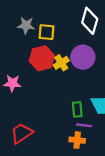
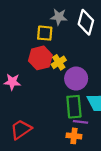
gray star: (26, 25) -> (59, 17), moved
purple circle: (83, 57) -> (76, 79), moved
green rectangle: (77, 109) -> (74, 107), size x1.5

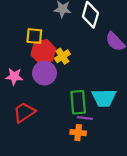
yellow square: (45, 33) -> (34, 36), moved
purple circle: (76, 79) -> (44, 73), moved
red trapezoid: (21, 129) -> (24, 112), moved

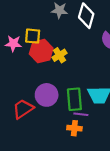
purple circle: (44, 73) -> (47, 95), moved
pink star: (14, 76) -> (13, 44), moved

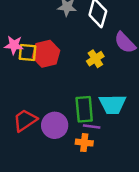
yellow square: (33, 36) -> (27, 53), moved
yellow cross: (59, 55) -> (95, 59), moved
purple circle: (47, 95) -> (55, 125), moved

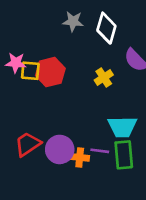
green rectangle: (84, 109) -> (124, 155), moved
orange cross: (84, 143) -> (80, 157), moved

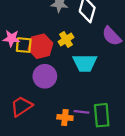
yellow cross: (104, 77) -> (66, 40), moved
cyan trapezoid: (122, 127) -> (85, 63), moved
purple circle: (60, 149) -> (45, 76), moved

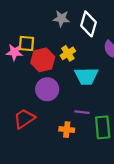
yellow square: (24, 45) -> (26, 44), moved
purple line: (82, 112) -> (82, 112), moved

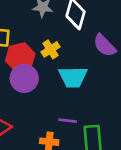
purple circle: (47, 89) -> (24, 78), moved

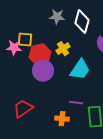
cyan trapezoid: (73, 77) -> (80, 70), turned -55

